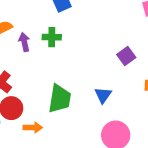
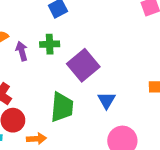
purple square: (126, 56) -> (83, 65), moved, size x1.6

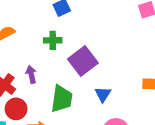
purple arrow: (22, 51) -> (31, 74), moved

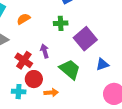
blue triangle: (103, 94) -> (102, 64), turned 40
green trapezoid: (62, 99) -> (70, 69), turned -55

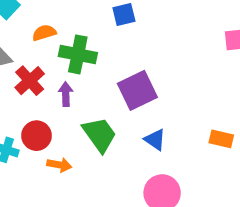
green cross: (61, 23) -> (78, 54), moved, size x1.5
red cross: (24, 60) -> (30, 81), moved
blue triangle: (102, 64) -> (155, 140), turned 40

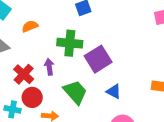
green cross: (78, 54) -> (70, 43), moved
red cross: (30, 81) -> (24, 74), moved

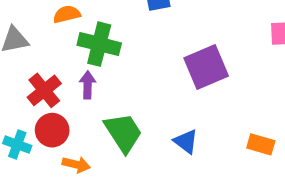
green cross: (70, 43) -> (99, 44), moved
purple square: (98, 59) -> (206, 67), moved

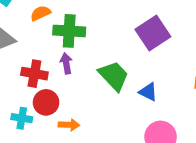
red cross: (44, 90) -> (34, 74), turned -30
green trapezoid: (123, 133) -> (114, 76), moved

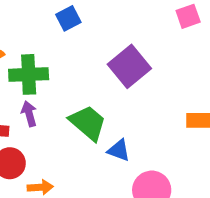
blue triangle: (148, 92) -> (119, 150), moved

